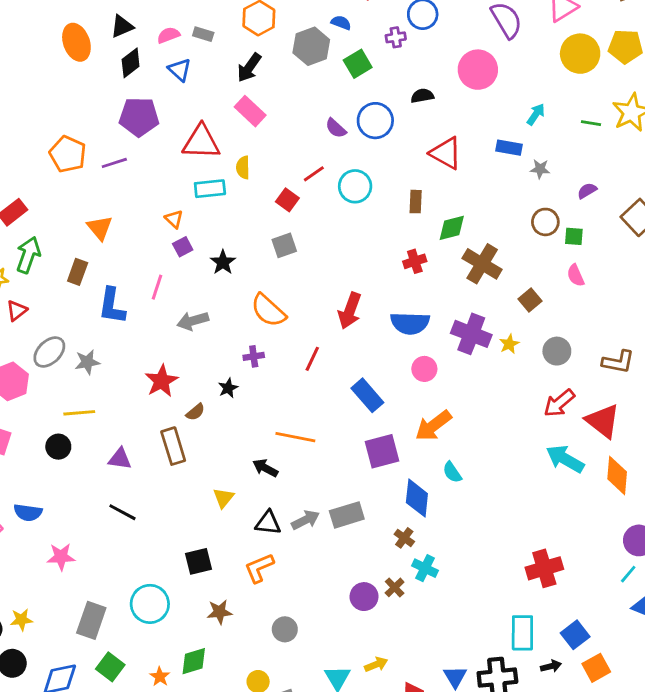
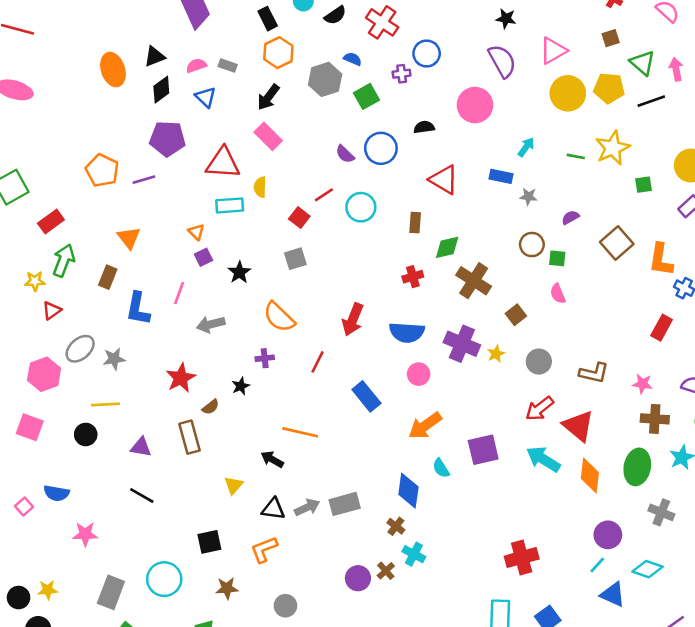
purple square: (382, 451) -> (483, 450), moved

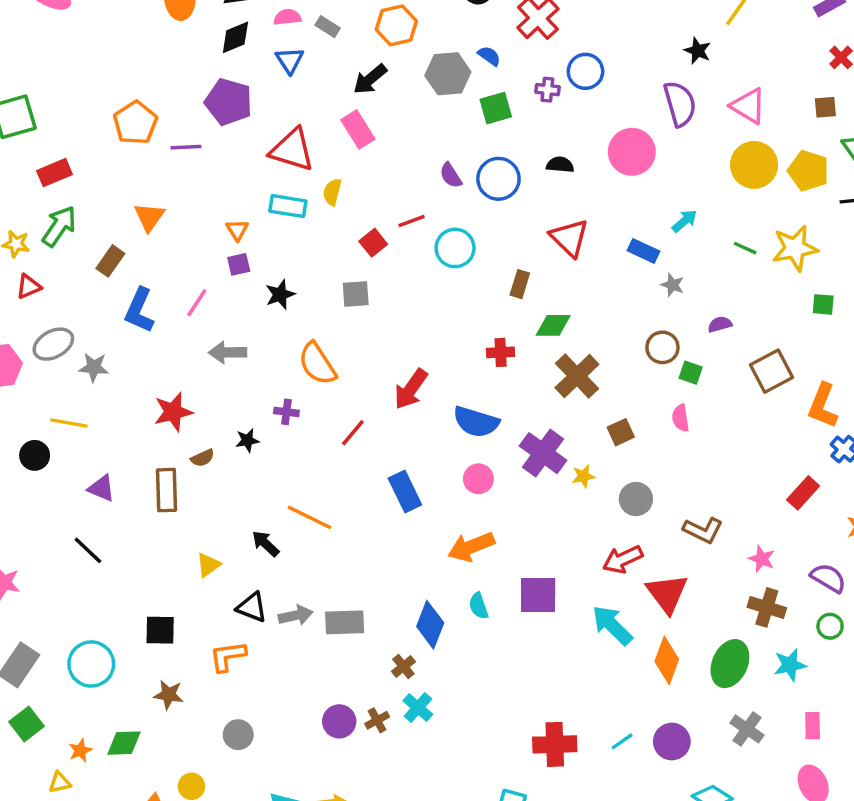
pink triangle: (553, 51) -> (748, 106), turned 48
cyan line: (597, 565) -> (622, 741), moved

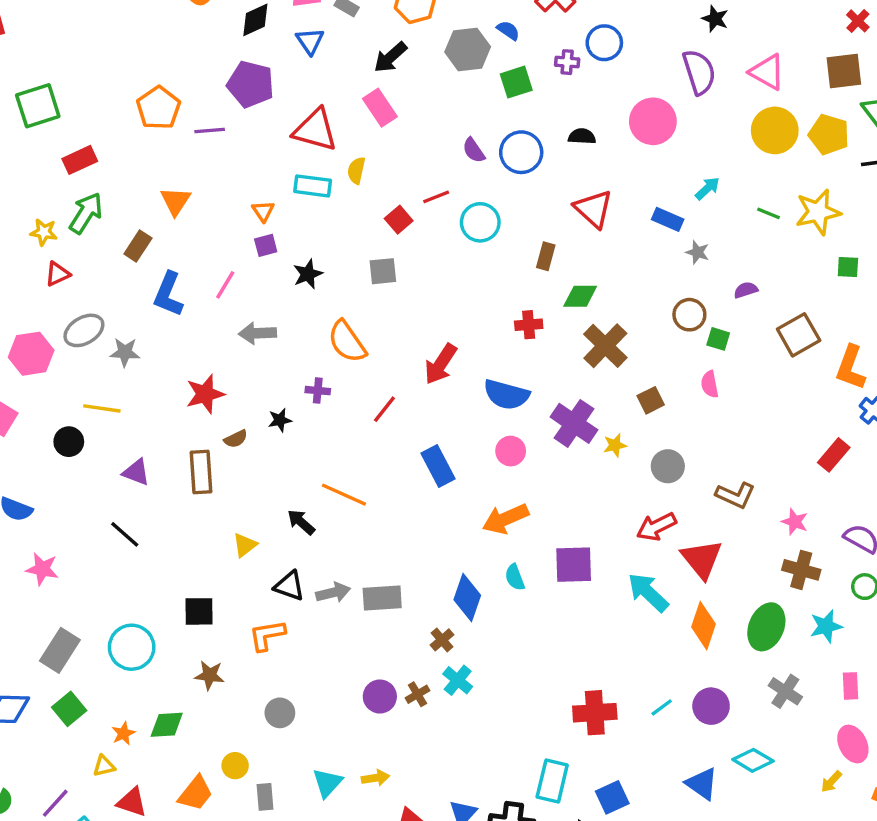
brown square: (825, 107) -> (844, 71), size x1.6

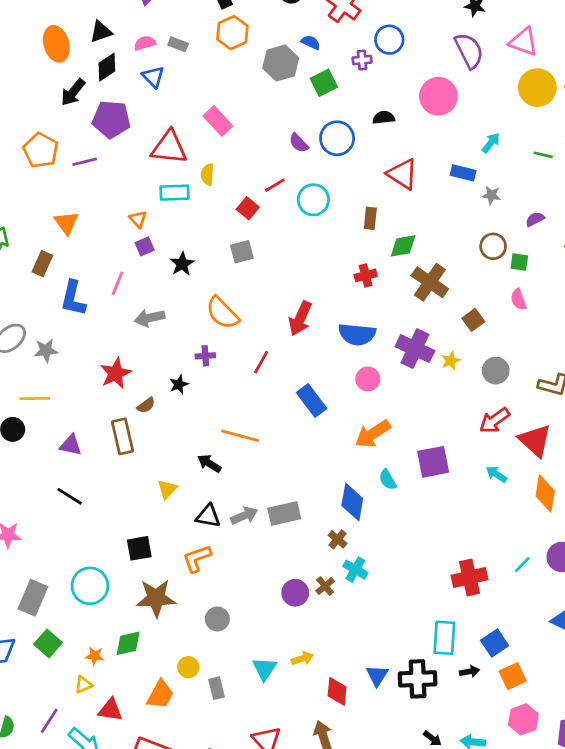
black arrow: (390, 57) -> (73, 92), moved
cyan arrow: (648, 592) -> (496, 474), size x0.6
brown star: (210, 675) -> (156, 598), size x1.6
orange star: (123, 733) -> (95, 656), turned -30

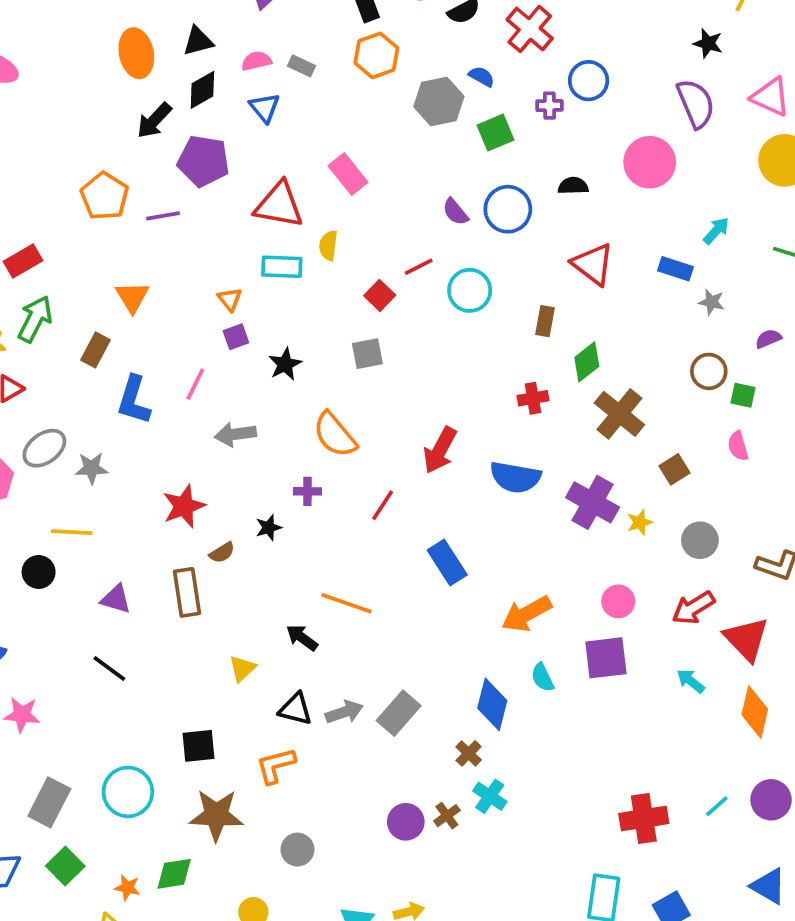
green diamond: (403, 246) -> (587, 362), turned -32
pink circle: (368, 379) -> (618, 601), moved
gray rectangle: (284, 514) -> (399, 713), turned -40

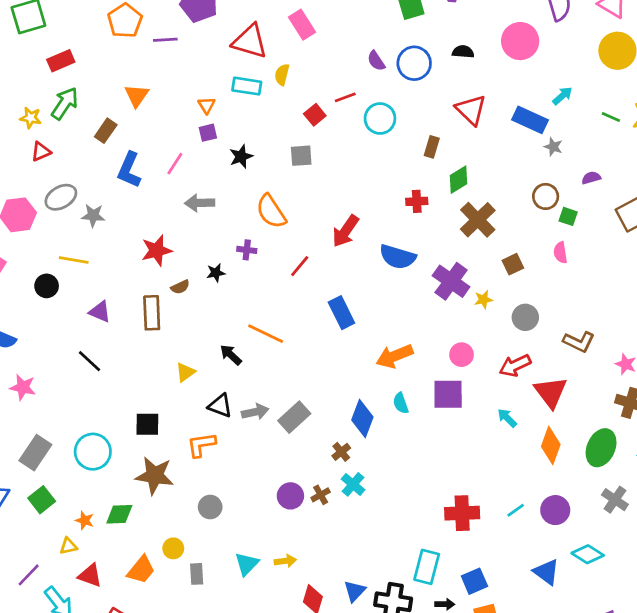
blue rectangle: (676, 269) -> (530, 120), size x1.4

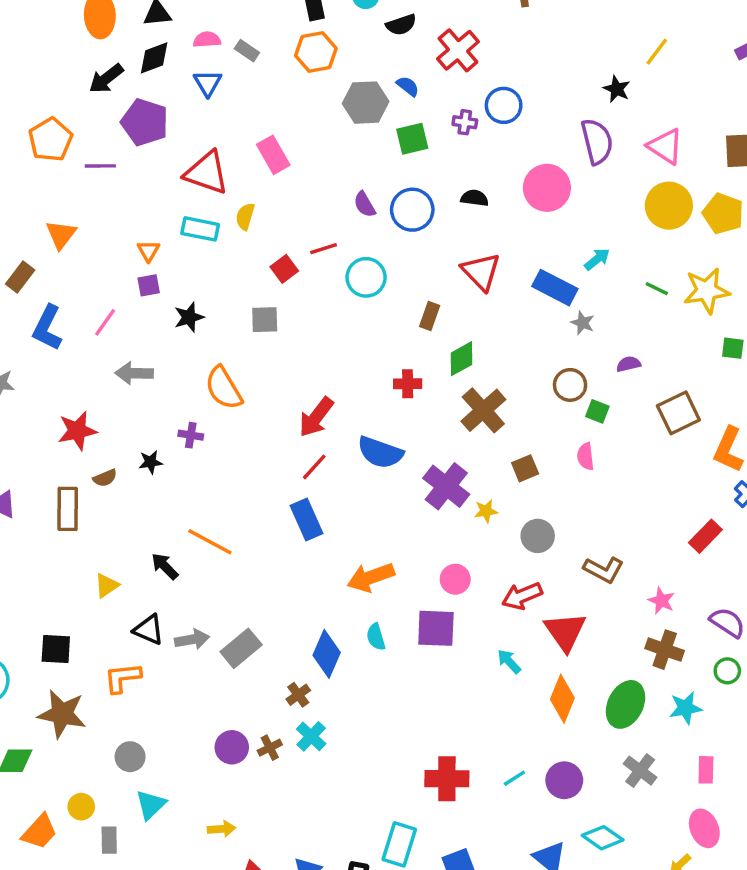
red line: (300, 266) -> (314, 467), moved
cyan triangle: (247, 564) -> (151, 805), moved

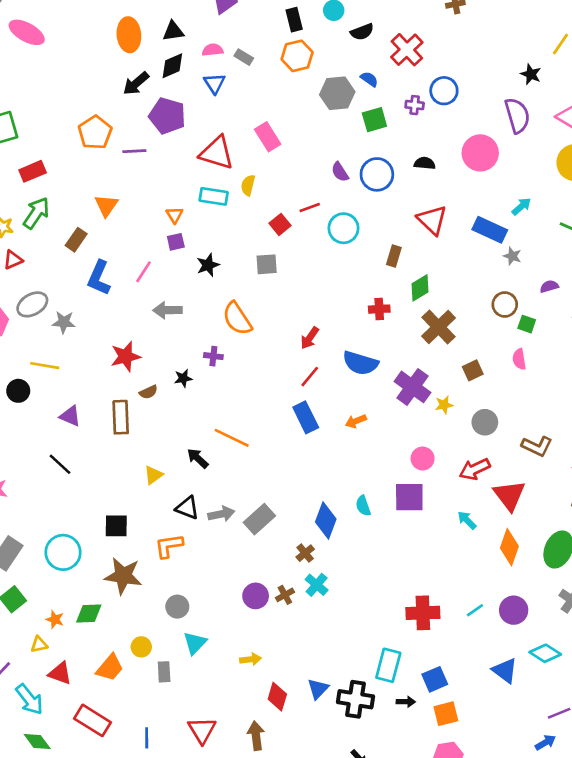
red arrow: (316, 417) -> (310, 338), size x0.7
orange arrow: (371, 577) -> (356, 421), moved, size x0.6

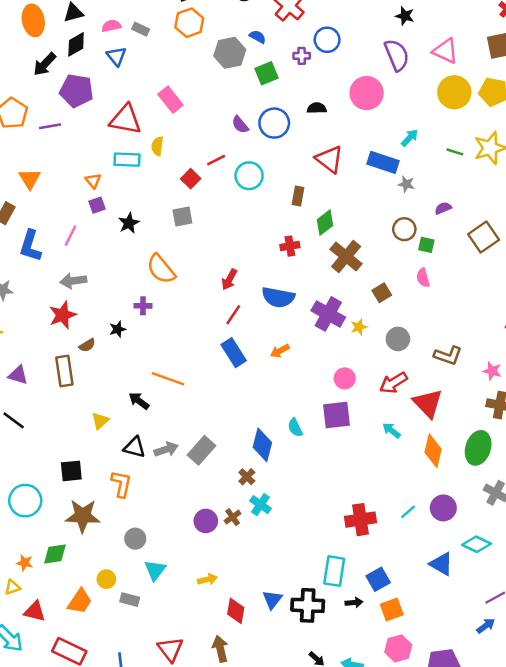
gray arrow: (167, 310) -> (73, 281), moved
orange L-shape: (169, 546) -> (121, 484), turned 116
gray rectangle: (164, 672) -> (130, 600), turned -66

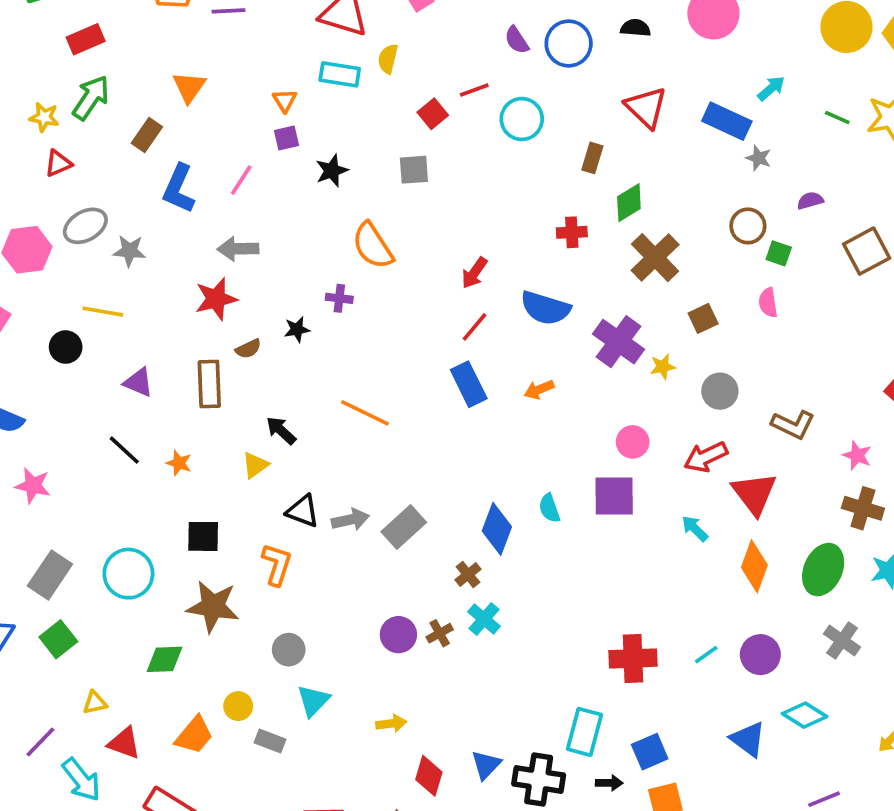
black arrow: (139, 401) -> (281, 430), moved
orange star: (25, 563) -> (179, 463), moved

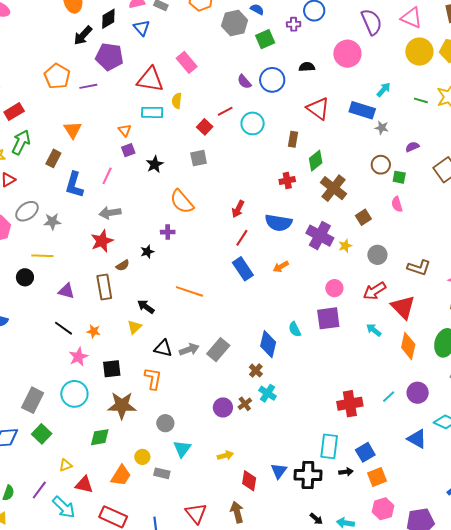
pink star: (33, 486) -> (78, 357), moved, turned -30

